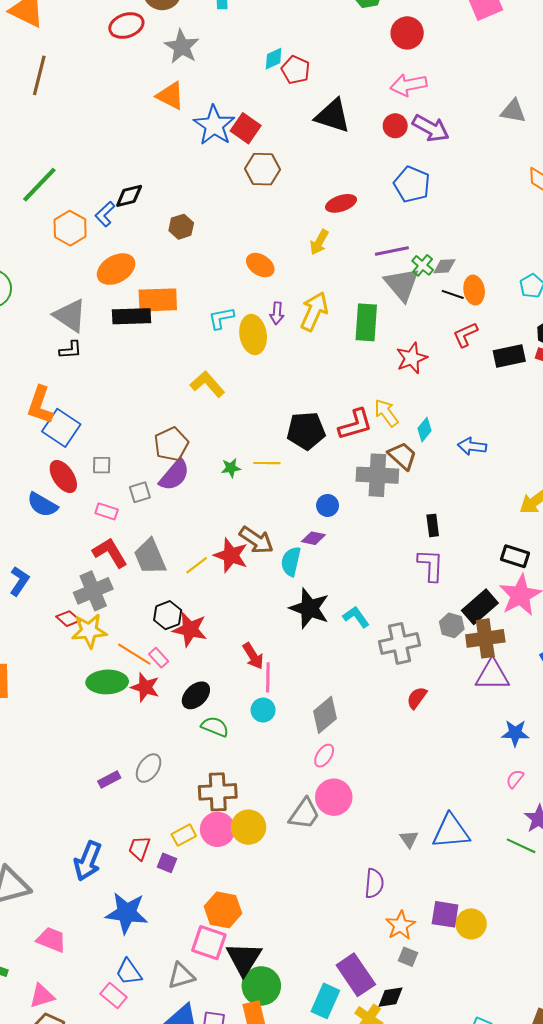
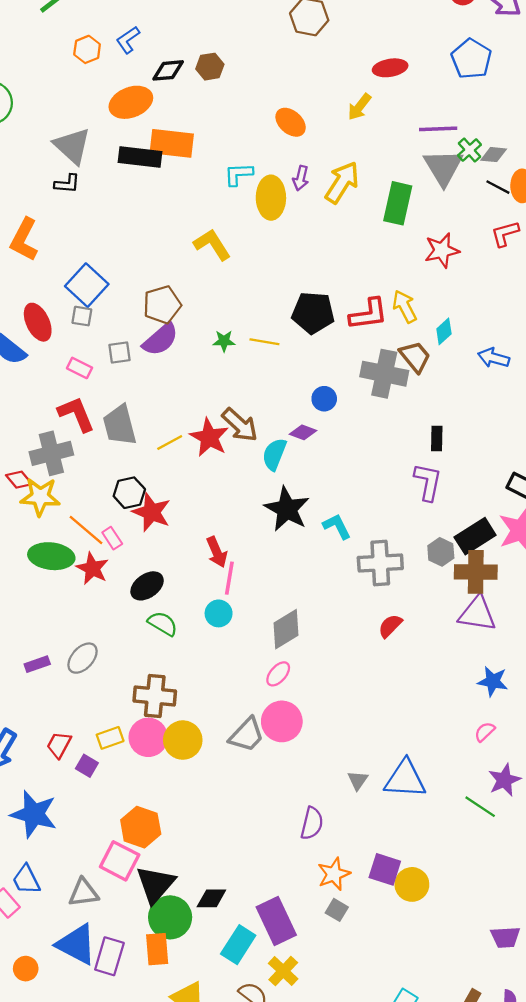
black diamond: (129, 196) -> (168, 70), moved
orange hexagon: (70, 228) -> (87, 49), size x0.7
blue square: (61, 428) -> (87, 285), moved
black diamond: (390, 997) -> (211, 898), moved

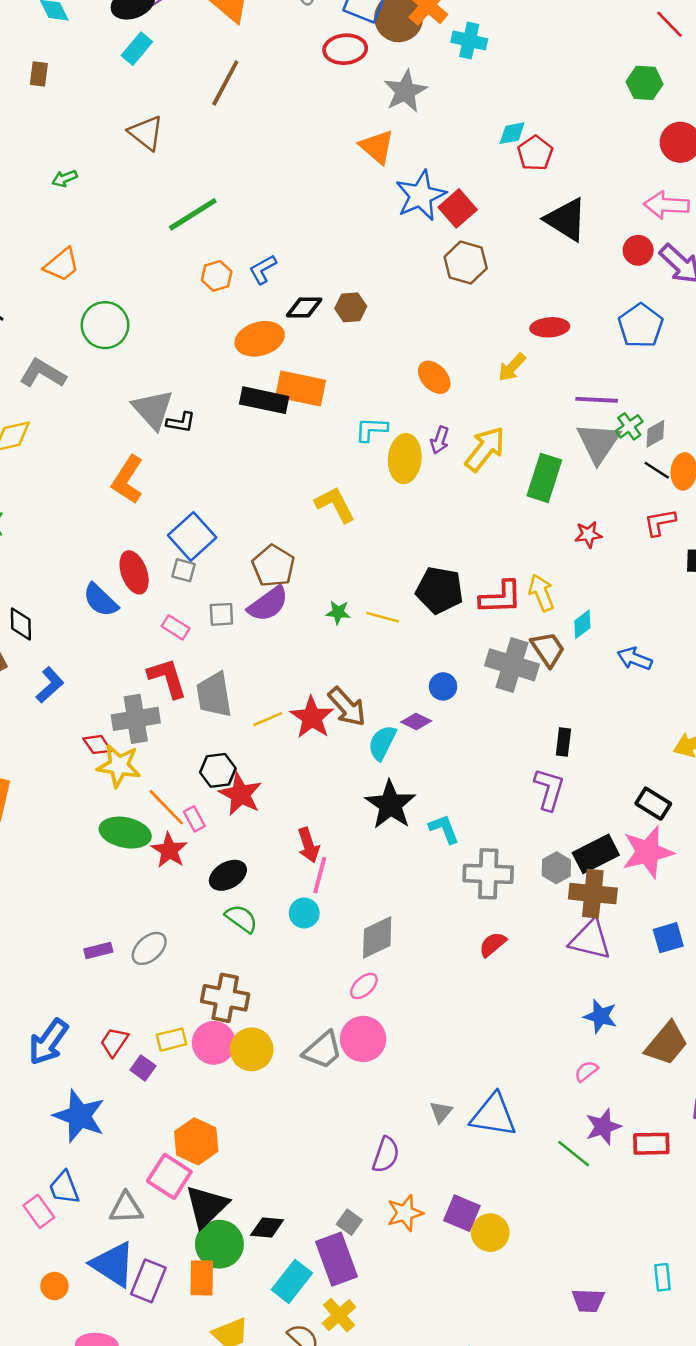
gray triangle: (72, 146) -> (153, 409), moved
gray diamond: (494, 155) -> (655, 434), turned -40
red star: (442, 250) -> (588, 535), size x0.7
brown pentagon: (162, 305) -> (273, 566), turned -30
gray square: (337, 910) -> (349, 1222), moved

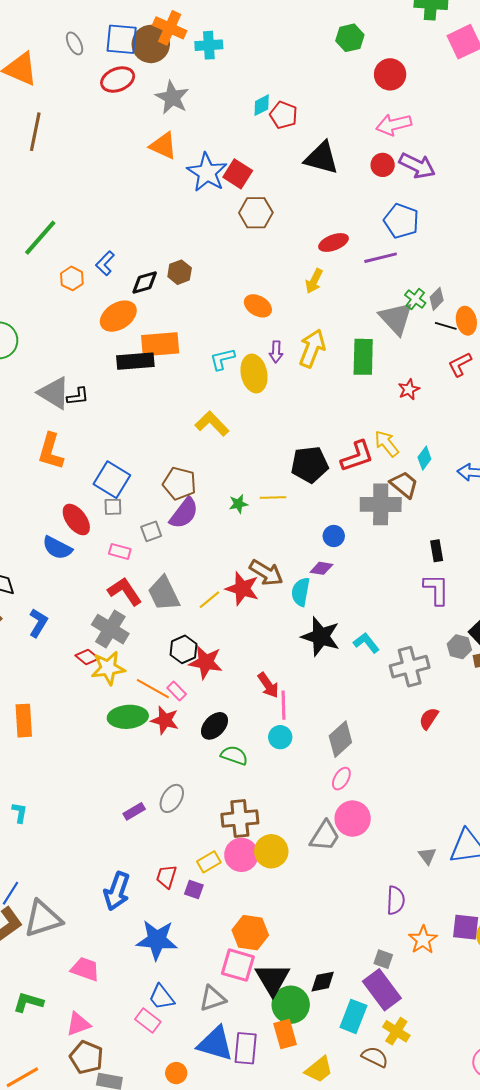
purple line: (597, 400) -> (381, 258), moved
gray cross: (136, 719) -> (110, 629), turned -33

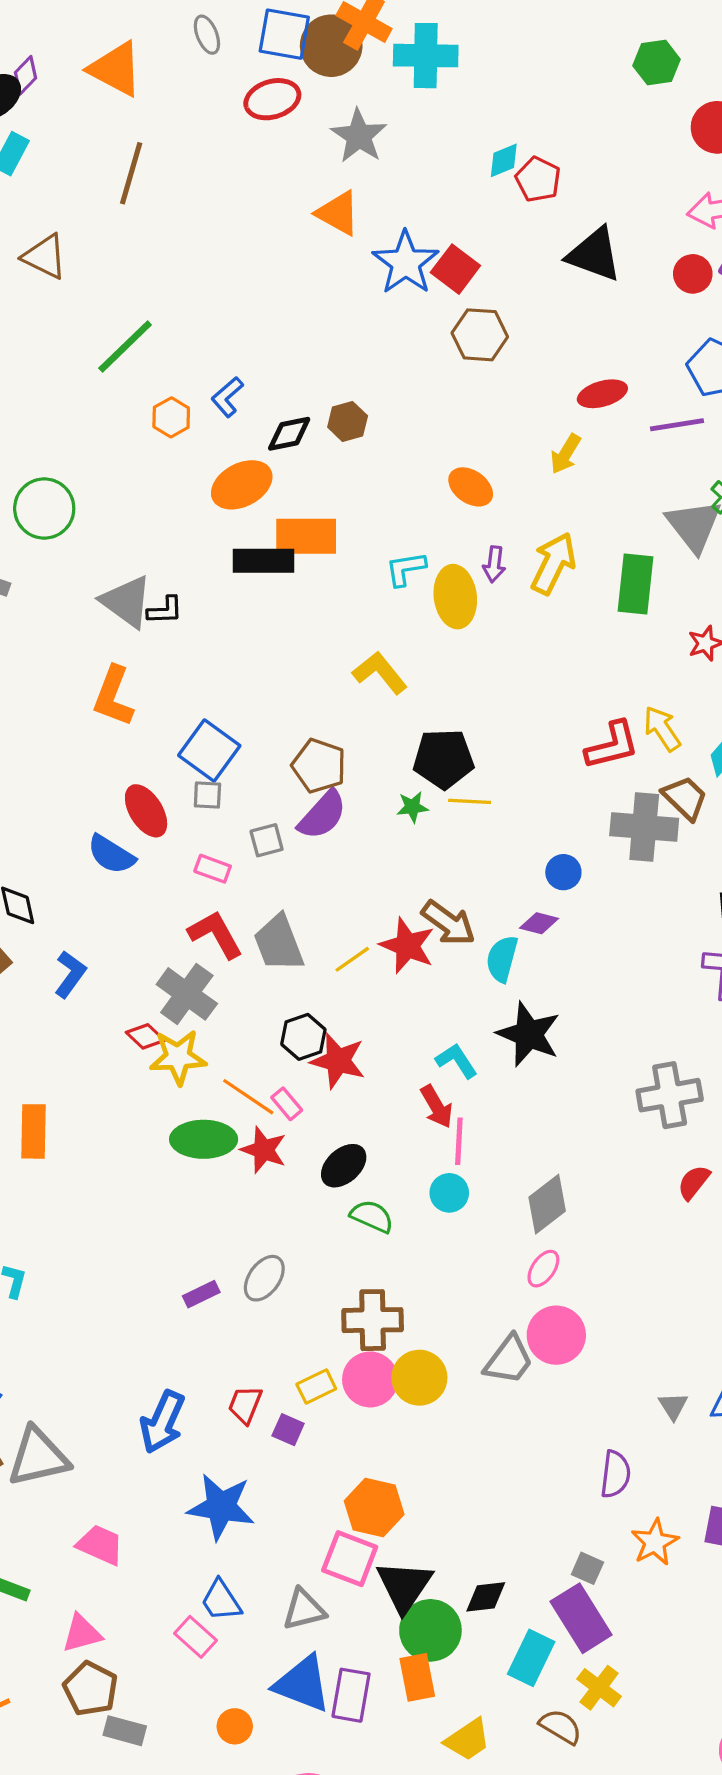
cyan cross: (209, 45) -> (426, 56), size x1.4
black pentagon: (310, 465) -> (444, 759), moved
cyan L-shape: (366, 643) -> (456, 1061), moved

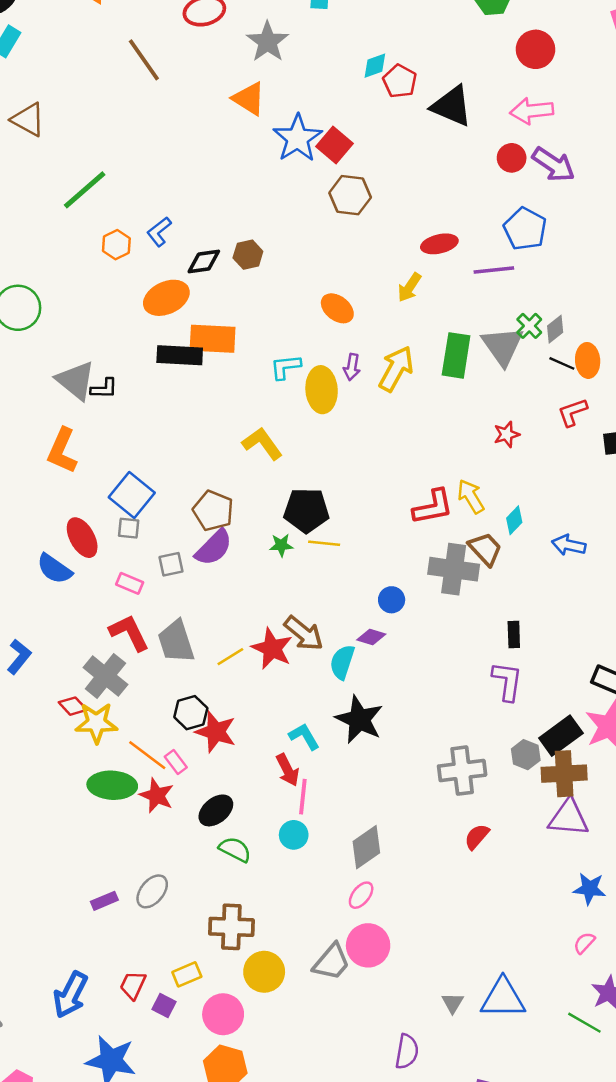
brown line: (131, 173) -> (144, 60), moved, turned -54
black triangle: (594, 254) -> (452, 106), moved
green rectangle: (635, 584) -> (456, 355), moved
pink circle: (370, 1379) -> (223, 1014), moved

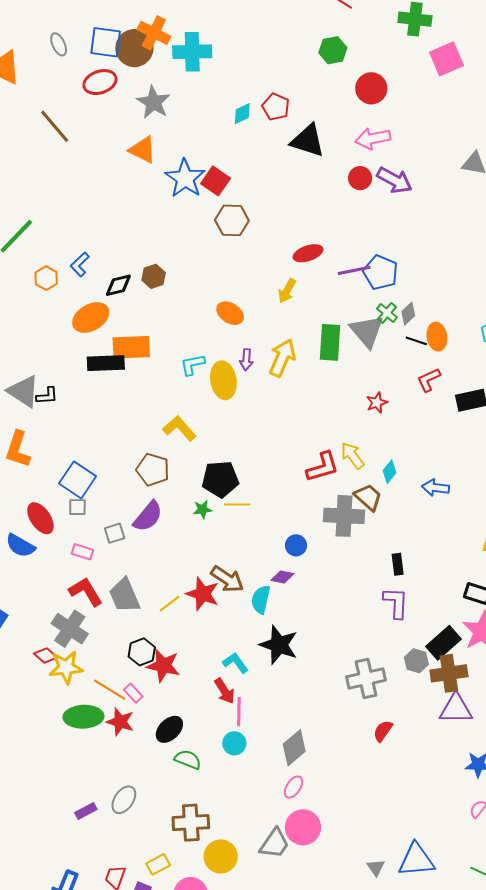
red pentagon: (400, 81) -> (276, 107), moved
blue pentagon: (525, 229) -> (381, 272), moved
brown pentagon: (213, 511) -> (153, 470), moved

